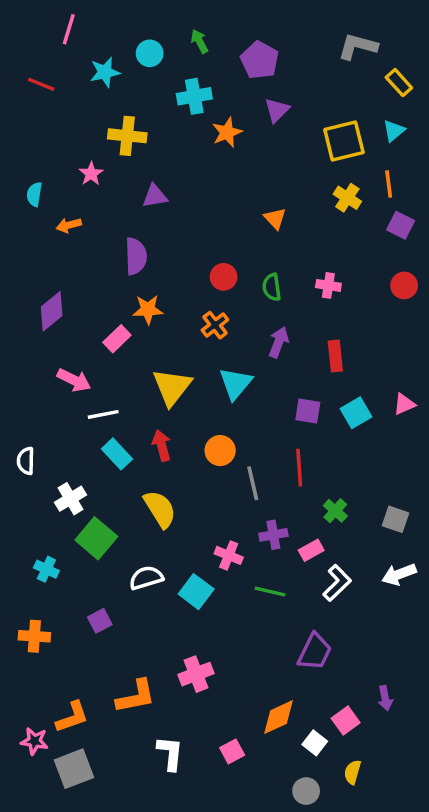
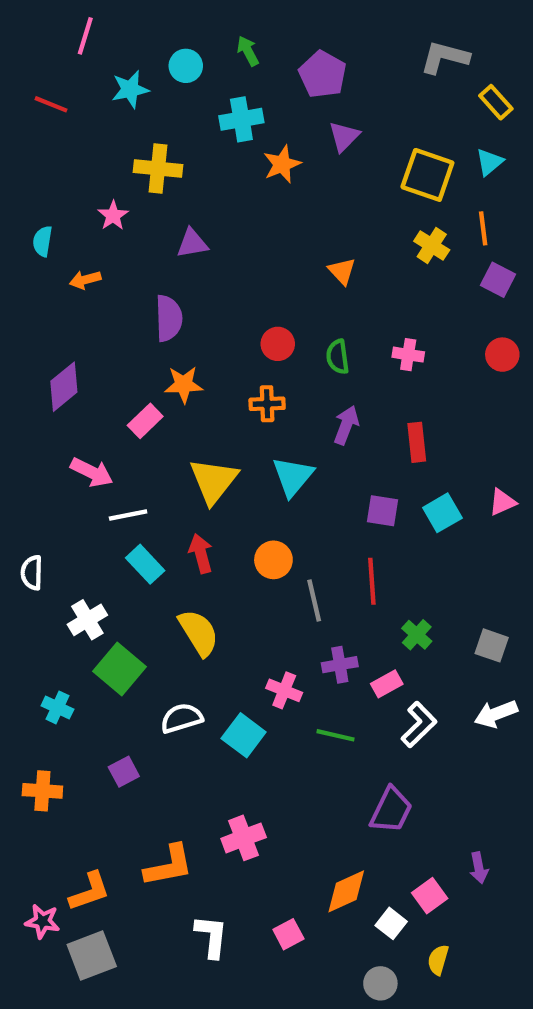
yellow square: (344, 141) -> (427, 175), turned 33
orange cross: (215, 325) -> (267, 404), turned 36

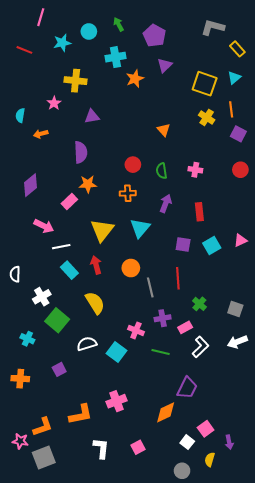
purple arrow: (479, 868) -> (229, 442), moved
orange diamond: (346, 891) -> (166, 412), moved

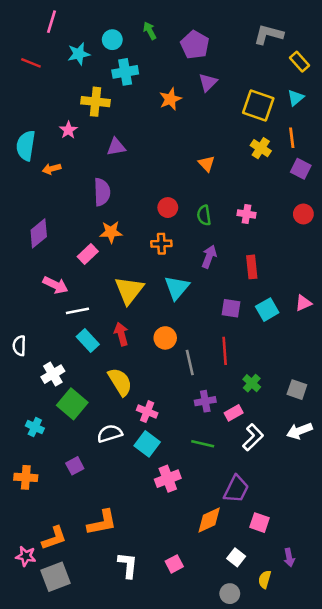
cyan cross: (115, 57) -> (125, 72), moved
cyan semicircle: (20, 115) -> (26, 146), size x1.6
pink cross: (136, 330) -> (147, 412), moved
pink cross: (117, 401) -> (168, 479), moved
pink square: (206, 429) -> (259, 523), moved, turned -35

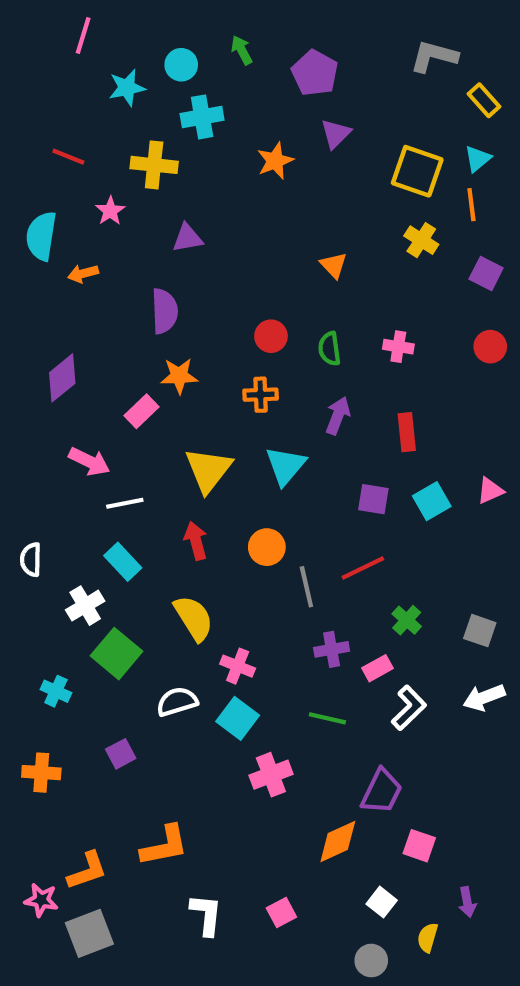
red line: (31, 63) -> (68, 157), moved
orange line: (292, 138) -> (471, 205), moved
cyan rectangle: (88, 341) -> (123, 562), moved
red line: (225, 351) -> (363, 568), turned 68

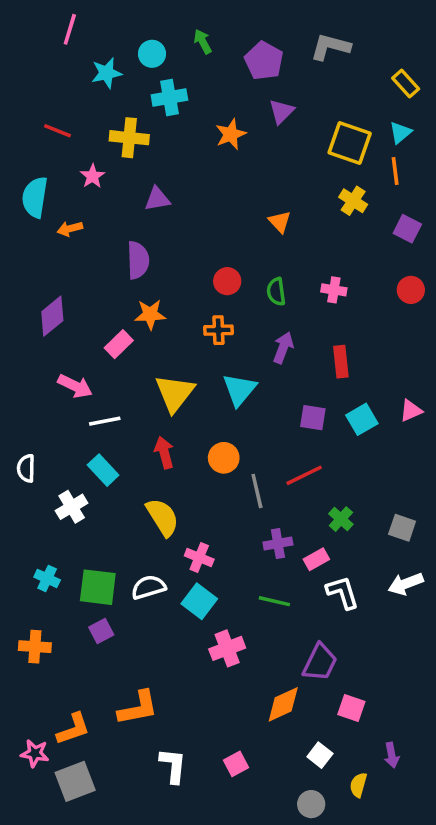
gray L-shape: (434, 56) -> (330, 47), moved
green square: (116, 654) -> (98, 587), moved, turned -33
white L-shape: (409, 708) -> (343, 592), turned -63

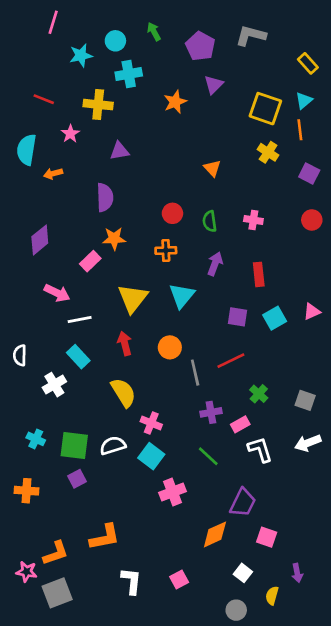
green line: (274, 601) -> (208, 456), turned 30

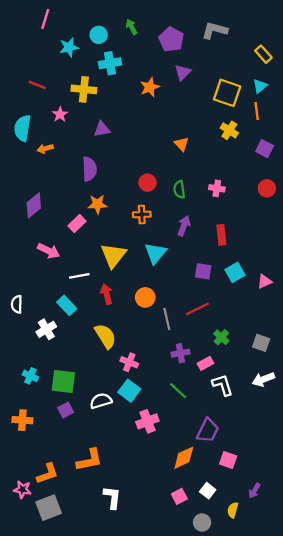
pink triangle: (312, 312) -> (265, 282), moved
white line: (80, 320) -> (79, 276), moved
white semicircle: (113, 446) -> (101, 401), moved
purple arrow: (297, 573) -> (254, 491), turned 42
pink square: (179, 580) -> (179, 496), moved

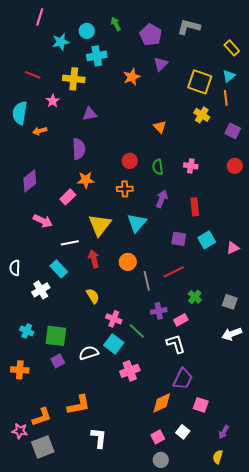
yellow semicircle: (105, 336) -> (93, 296), size x0.7
white L-shape: (223, 385) -> (176, 344), moved
green line: (178, 391) -> (137, 331), moved
yellow semicircle: (233, 510) -> (218, 457), moved
gray circle: (202, 523) -> (161, 460), moved

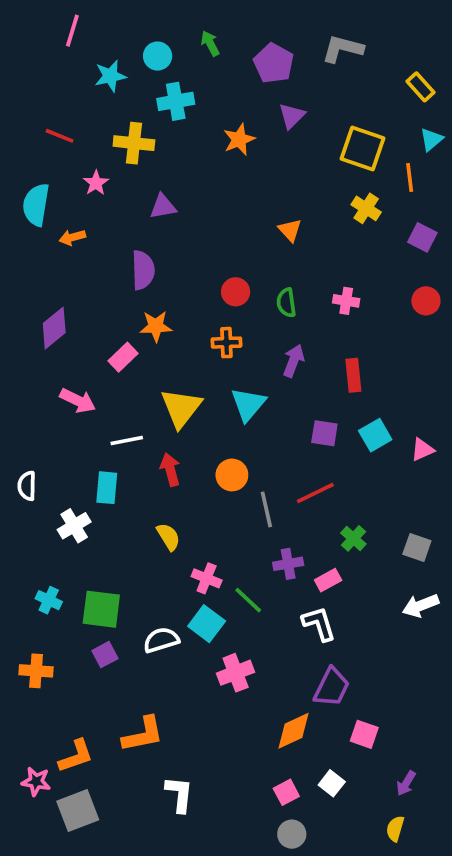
cyan triangle: (229, 76) -> (431, 139), moved
cyan rectangle: (59, 269) -> (107, 488), turned 48

